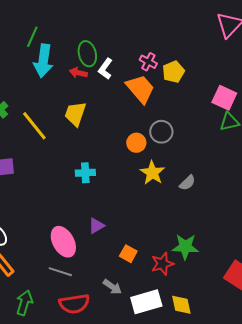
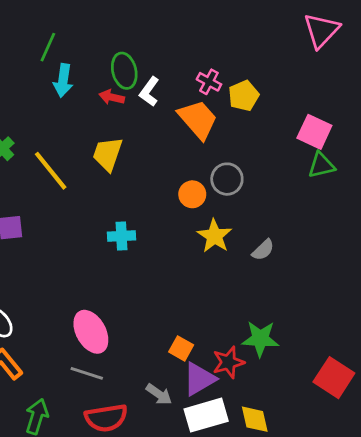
cyan arrow: (43, 61) -> (63, 80), size x0.7
purple triangle: (96, 226) -> (199, 379), moved, size x1.5

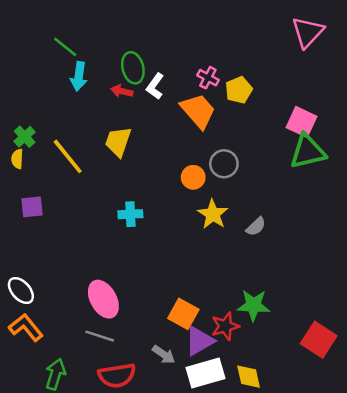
green line: (48, 47) -> (65, 47), turned -75
green triangle: (321, 165) -> (308, 151), size x1.5
orange square: (181, 348) -> (183, 314), size x1.4

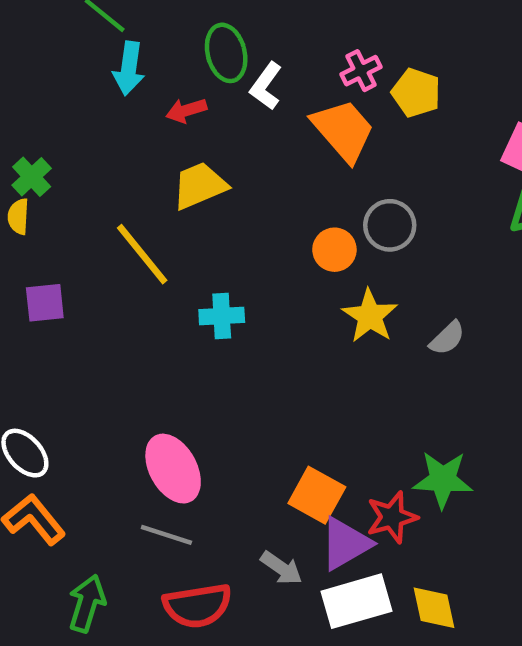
pink cross: (208, 78) -> (361, 71), turned 35
yellow pentagon: (239, 90) -> (416, 93), turned -30
red arrow: (122, 91) -> (186, 110), moved, turned -30
yellow trapezoid: (118, 142) -> (200, 186), turned 48
yellow line: (68, 156) -> (142, 254), moved

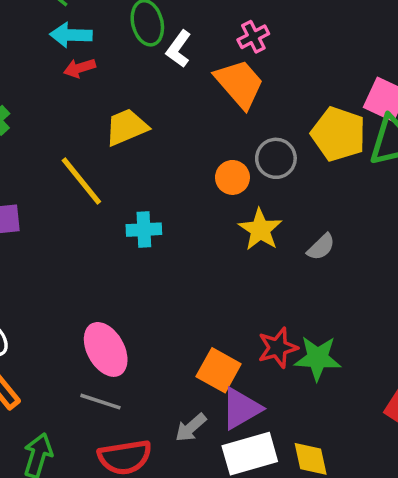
cyan arrow: (129, 68) -> (71, 35), turned 84
yellow pentagon: (416, 93) -> (338, 134), moved, size x1.4
red arrow: (186, 110) -> (80, 68), moved
red star: (392, 517) -> (278, 348), moved
gray arrow: (281, 568) -> (191, 428), turned 104

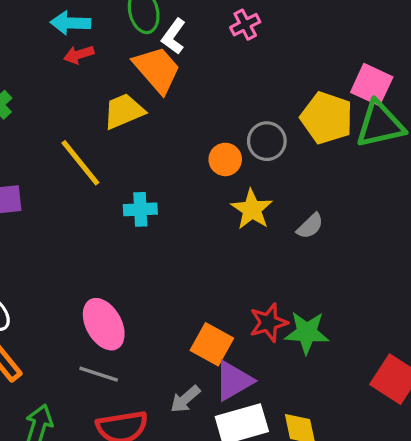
orange trapezoid: (239, 84) -> (157, 70), moved

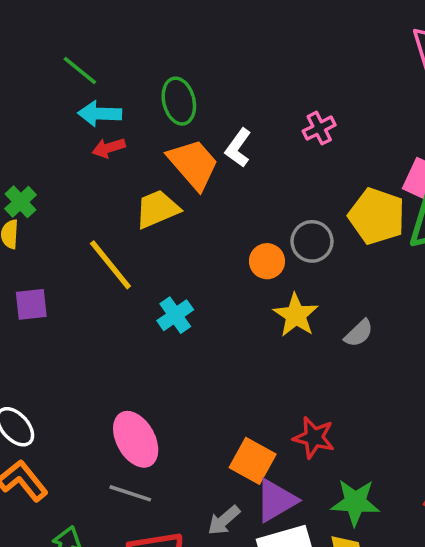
pink cross: (245, 25) -> (319, 128), moved
white L-shape: (174, 36) -> (238, 148), moved
cyan cross: (140, 209) -> (175, 315), turned -32
red star: (268, 323) -> (314, 438), turned 30
green star: (307, 333) -> (355, 502), moved

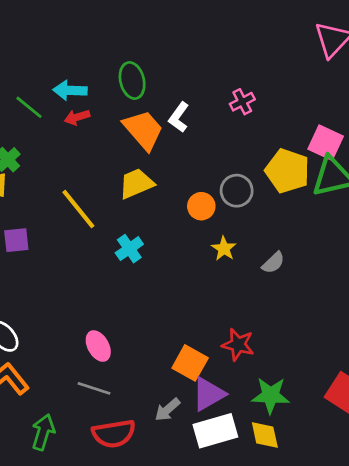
green line: (80, 70) -> (29, 107), moved
yellow trapezoid: (157, 209) -> (136, 184), moved
yellow star: (296, 315) -> (224, 249), size x0.7
pink ellipse: (136, 439) -> (98, 346), size x0.7

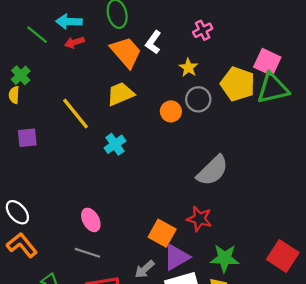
yellow star: (224, 249) -> (188, 68), moved
gray semicircle: (273, 263) -> (213, 171), moved, size x1.8

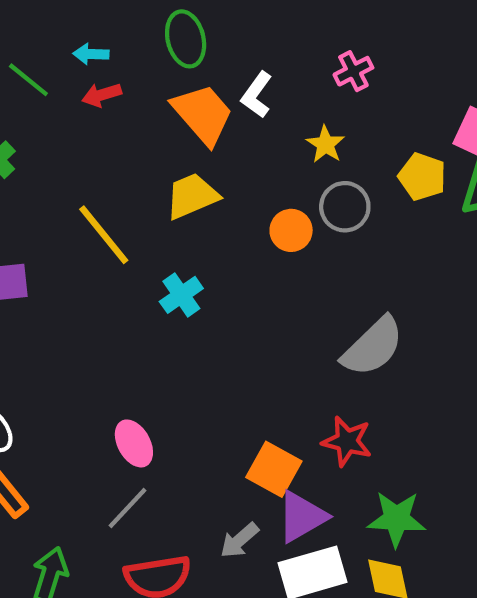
cyan arrow: (69, 22) -> (91, 54), size x0.7
yellow pentagon: (238, 84) -> (422, 177), size x0.7
gray line: (88, 253) -> (127, 508), turned -65

